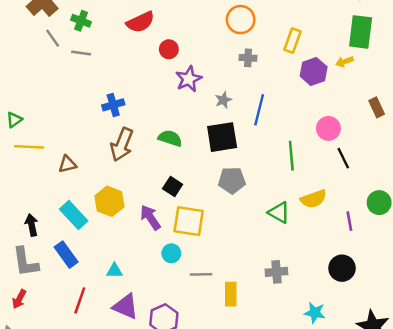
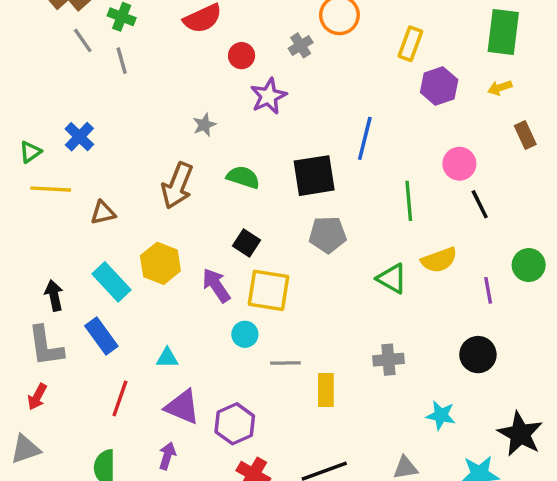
gray line: (81, 53) -> (122, 61), turned 66
gray cross: (248, 58) -> (301, 45), moved, turned -35
yellow arrow: (344, 62) -> (500, 88), moved
gray star: (223, 100) -> (204, 125), moved
blue cross: (113, 105) -> (79, 137), moved, turned -30

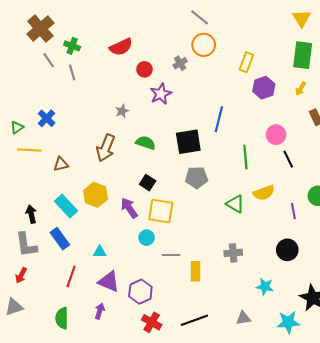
yellow arrow: (500, 88) -> (301, 89), turned -40

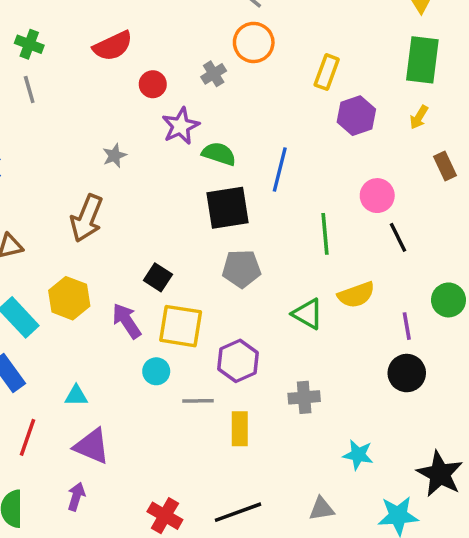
green semicircle: (146, 143) -> (219, 154), moved
black circle: (287, 250) -> (407, 373), moved
purple hexagon: (140, 292) -> (238, 361), moved

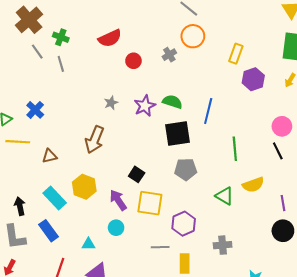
purple star: (181, 126) -> (145, 106), moved
pink circle: (377, 196) -> (282, 126), moved
cyan circle: (156, 371) -> (116, 228), moved

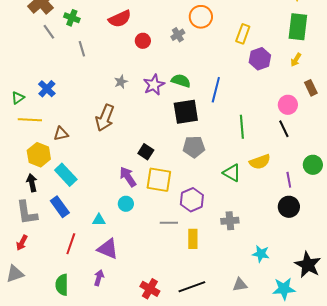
gray line: (61, 64) -> (82, 49), moved
yellow hexagon: (84, 187) -> (39, 155), moved

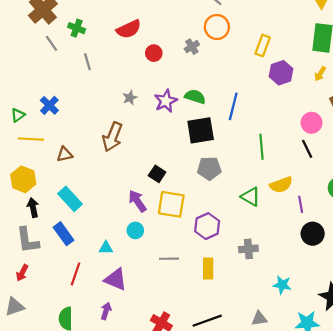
yellow hexagon: (39, 155) -> (23, 179), moved
purple line: (289, 180) -> (301, 204), moved
gray line: (169, 223) -> (169, 259), moved

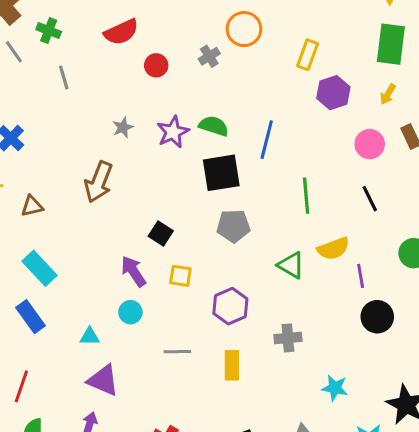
pink circle: (312, 123) -> (370, 144), moved
yellow square: (171, 204) -> (180, 276), size x0.6
red line: (75, 274) -> (21, 386), moved

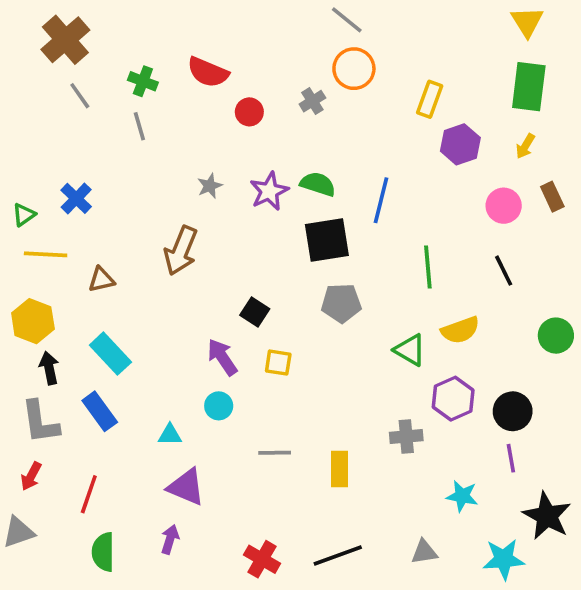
green cross: (49, 31) -> (143, 81), moved
red semicircle: (121, 32) -> (208, 72), turned 48
purple line: (361, 276) -> (511, 458), moved
purple hexagon: (230, 306) -> (453, 399), moved

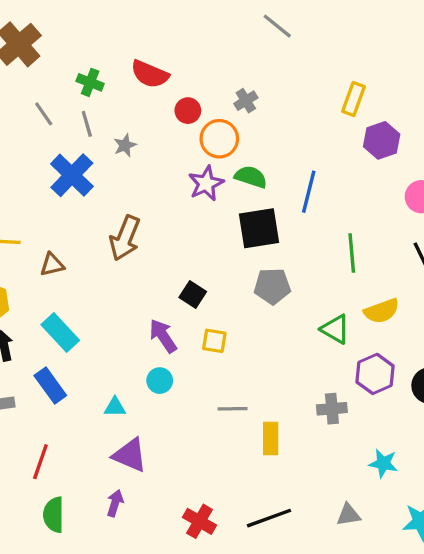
orange circle: (354, 69) -> (219, 139), moved
gray line: (80, 96) -> (44, 114), moved
gray star: (210, 186) -> (125, 145), moved
blue cross: (76, 198) -> (72, 175), moved, size x1.5
gray line: (275, 453) -> (233, 409), moved

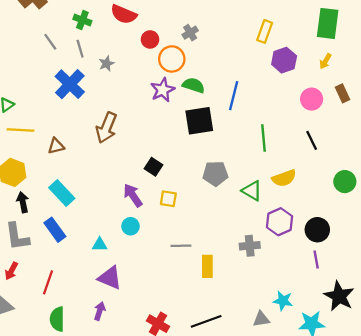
gray pentagon: (272, 286) -> (215, 174), moved
cyan star: (383, 463) -> (283, 301), moved

